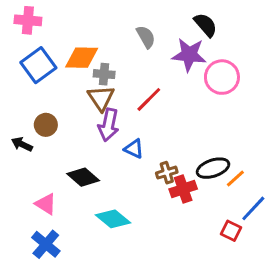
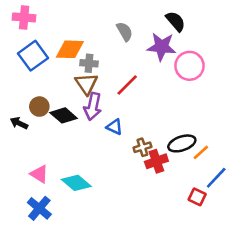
black diamond: (83, 177) -> (64, 115), moved
cyan diamond: (113, 219) -> (76, 183), moved

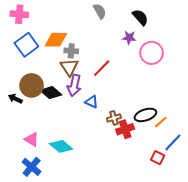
gray semicircle: (125, 31) -> (100, 11), moved
purple star: (162, 47) -> (129, 38), size x0.6
brown circle: (39, 107) -> (32, 85), size x1.5

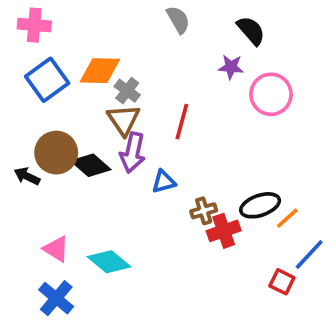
gray cross: (71, 51) -> (127, 91), turned 32
red line: (102, 68) -> (182, 122), turned -30
blue triangle: (92, 102) -> (164, 182), turned -40

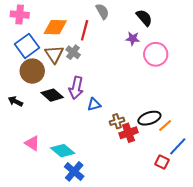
orange diamond: (100, 71) -> (55, 27), moved
brown triangle: (124, 120) -> (54, 54), moved
red line: (182, 122) -> (85, 30), moved
brown circle: (56, 153) -> (32, 71), moved
blue cross: (56, 298) -> (74, 171), moved

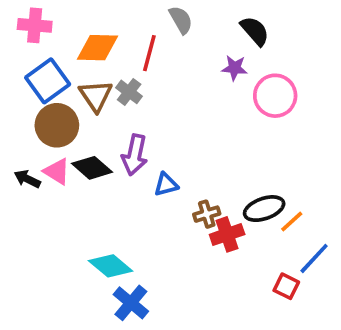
pink triangle: (32, 143) -> (57, 172), moved

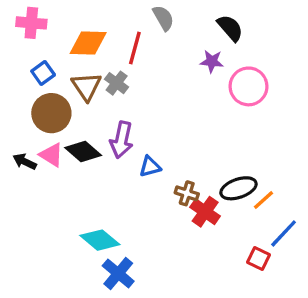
blue square: (48, 81) -> (43, 73), size x0.6
brown cross: (207, 214) -> (187, 193), turned 35
red cross: (227, 234) -> (205, 212), turned -36

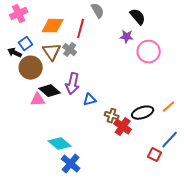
pink cross: (31, 23) -> (19, 14), turned -30
pink triangle: (51, 155) -> (38, 100), moved, turned -35
black arrow: (25, 162) -> (15, 53), moved
orange line: (264, 200) -> (169, 107), moved

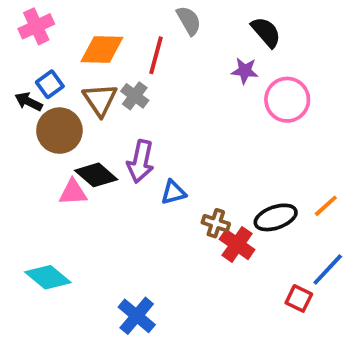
cyan diamond: (60, 144) -> (48, 277), moved

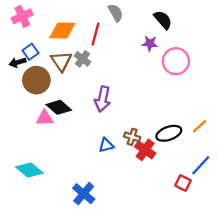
black arrow: (29, 102) -> (17, 62), turned -42
purple arrow: (141, 161) -> (103, 99), moved
blue triangle: (173, 192) -> (106, 145), moved

